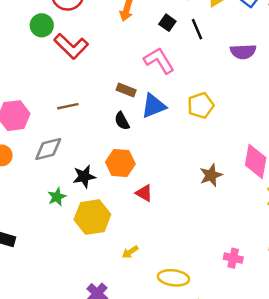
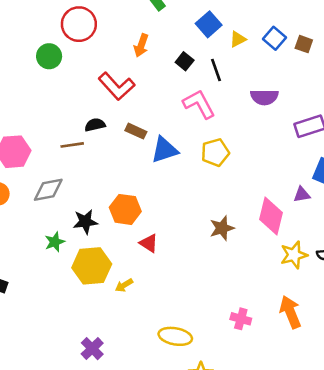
red L-shape: (71, 46) -> (117, 86), moved
pink L-shape: (159, 61) -> (199, 104), moved
black semicircle: (122, 121) -> (95, 125), moved, turned 102
yellow arrow: (130, 252) -> (124, 285), moved

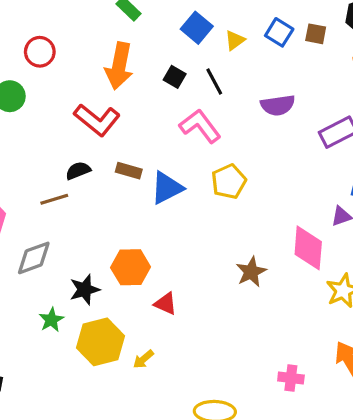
red circle: (79, 24) -> (40, 52), size x0.7
orange arrow: (141, 45) -> (119, 66), size x1.6

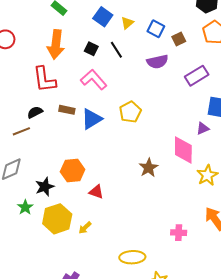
blue square: (279, 32) -> (156, 29), moved
brown square: (316, 34) -> (179, 39), moved, turned -32
red L-shape: (97, 120) -> (44, 79), turned 48
pink L-shape: (200, 126) -> (94, 80), moved

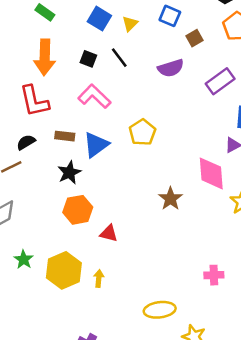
blue square: (156, 29) -> (170, 16), moved
black star: (45, 187) -> (69, 173), moved
yellow arrow: (85, 228) -> (99, 279), turned 144

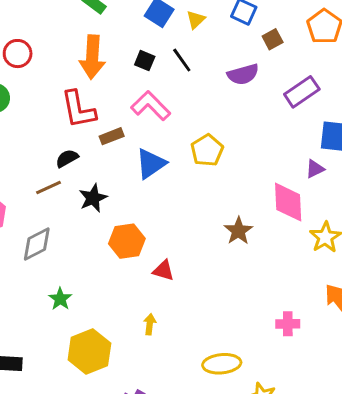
brown rectangle: (65, 136) -> (112, 136), moved, turned -30
black star: (69, 173) -> (93, 198), moved
yellow hexagon: (64, 270) -> (89, 351), moved

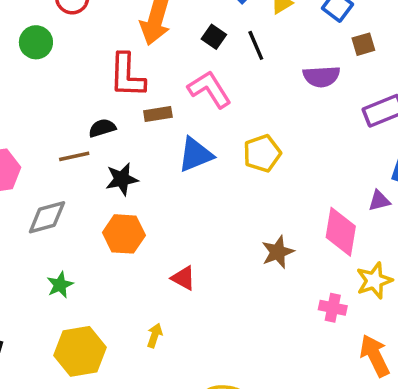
orange hexagon: (127, 241) -> (124, 234), moved
pink cross: (288, 324) -> (333, 308), moved

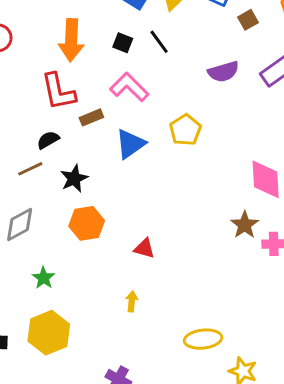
purple semicircle: (321, 76) -> (223, 72), moved
brown star: (278, 252) -> (245, 225), moved
yellow hexagon: (80, 351) -> (49, 333), moved

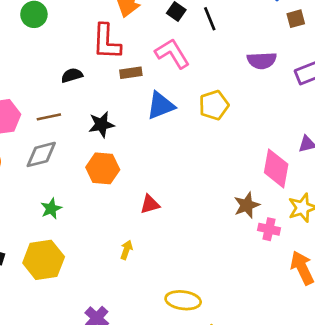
black semicircle: (48, 140) -> (72, 75), moved
brown line: (30, 169) -> (49, 117), moved
red triangle: (144, 248) -> (150, 204), turned -45

